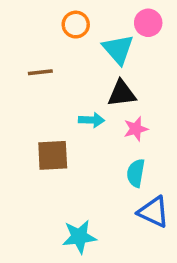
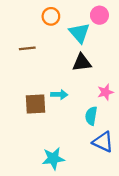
cyan arrow: (92, 120) -> (59, 95), moved
pink star: (136, 129) -> (105, 92), moved

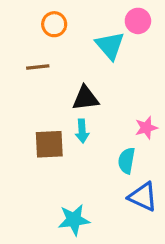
orange circle: (51, 16) -> (54, 24), moved
black triangle: (82, 63) -> (85, 98), moved
cyan arrow: (59, 95) -> (82, 131), turned 84

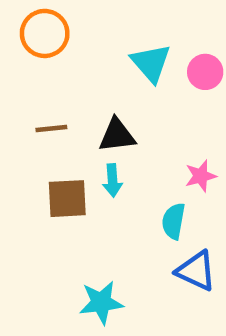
pink circle: (138, 21) -> (205, 72), moved
orange circle: (54, 24) -> (45, 33), moved, size x1.4
brown line: (38, 67) -> (51, 128), moved

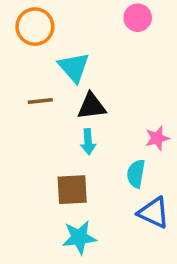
cyan triangle: (151, 63) -> (74, 67), moved
pink circle: (205, 72) -> (138, 18), moved
brown square: (67, 199) -> (72, 190), moved

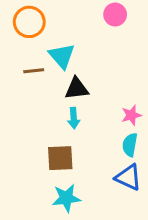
brown line: (40, 101) -> (34, 71), moved
cyan semicircle: (136, 174) -> (130, 145), moved

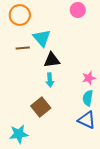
brown square: (60, 158) -> (41, 107), turned -36
cyan star: (66, 198) -> (19, 134), moved

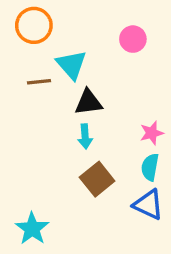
pink circle: (78, 10) -> (133, 39), moved
brown square: (41, 107) -> (97, 179), moved
cyan star: (19, 134) -> (32, 229), turned -30

